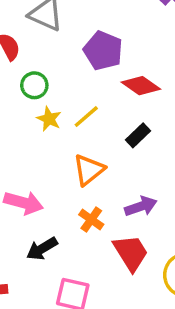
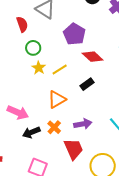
black arrow: (42, 249) -> (31, 132), moved

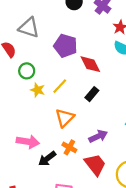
red diamond: (93, 57) -> (90, 64), turned 35

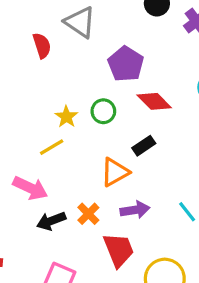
red diamond: (90, 64) -> (154, 101), turned -35
green circle: (27, 71) -> (103, 111), moved
yellow line: (60, 86) -> (52, 147), moved
orange triangle: (65, 118) -> (115, 172), moved

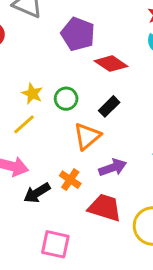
green circle: (103, 111) -> (66, 99), moved
red trapezoid: (119, 250) -> (105, 208), turned -40

